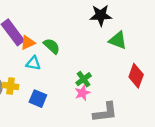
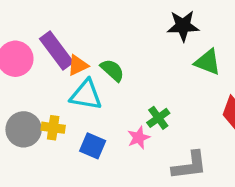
cyan triangle: (33, 63) -> (86, 95), size x1.5
pink star: (82, 93) -> (139, 138), moved

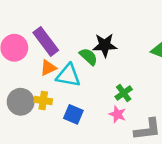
black star: (183, 26) -> (105, 45), moved
orange triangle: (78, 65) -> (48, 68), moved
pink star: (139, 138) -> (117, 114), moved, turned -30

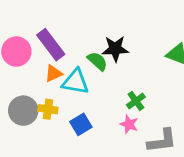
blue square: (73, 114) -> (81, 124), turned 36

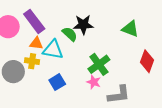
orange triangle: (53, 73) -> (36, 43), turned 32
green cross: (136, 101) -> (99, 64), size x1.5
yellow cross: (48, 109) -> (32, 61), moved

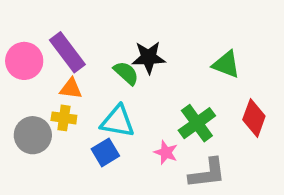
cyan triangle: (53, 50) -> (117, 121), moved
green cross: (99, 64) -> (197, 123), moved

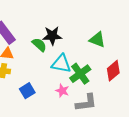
red diamond: (254, 118) -> (113, 71), turned 30
cyan triangle: (117, 121) -> (61, 64), moved

